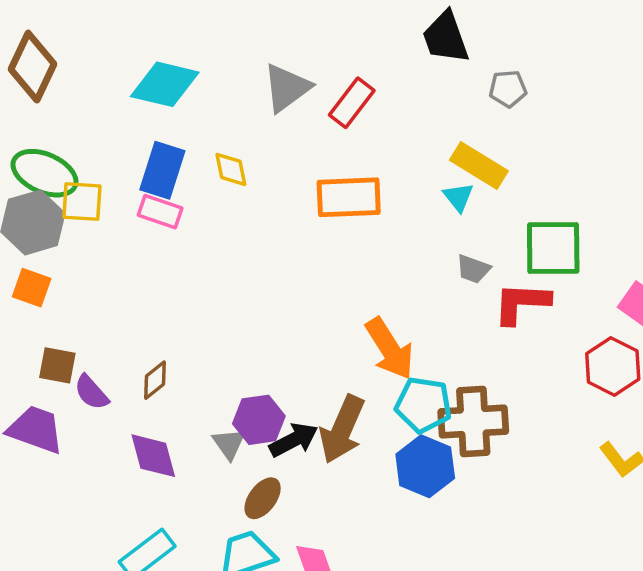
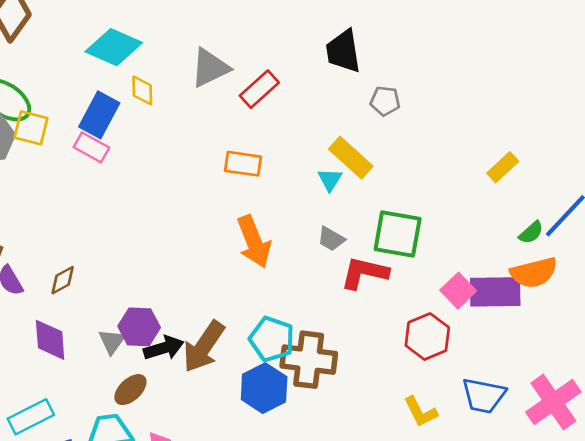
yellow diamond: (231, 169) -> (142, 90), moved
orange rectangle: (349, 197) -> (243, 164), size x0.7
orange arrow: (390, 349) -> (254, 242), moved

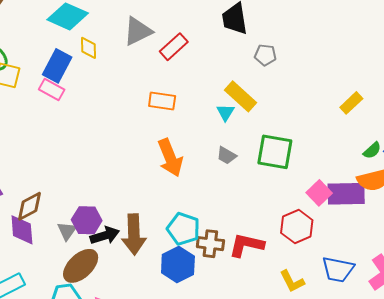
red L-shape: (364, 273) -> (246, 245), moved
brown diamond: (63, 280) -> (30, 206), moved, size x1.4
brown arrow: (204, 347) -> (134, 234), turned -36
brown cross: (309, 360) -> (210, 244), size x0.7
brown ellipse: (130, 390) -> (81, 266), size x1.5

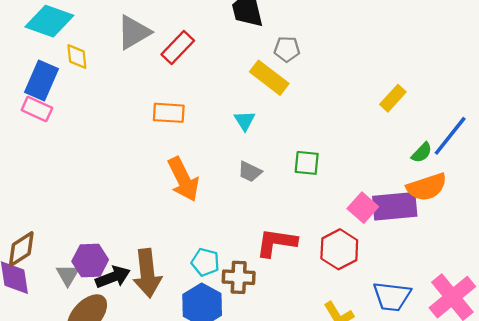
yellow rectangle: (241, 96) -> (269, 78), moved
green square: (275, 152) -> (307, 163), size x0.6
cyan pentagon: (183, 229) -> (205, 262), size x0.7
red L-shape: (246, 245) -> (276, 243), moved

